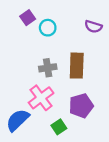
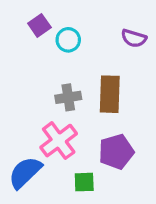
green square: (59, 127) -> (84, 182), turned 32

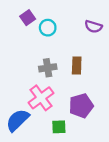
brown rectangle: (110, 94) -> (77, 66), size x0.7

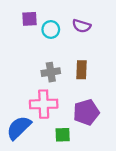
purple square: (28, 18) -> (29, 19), turned 32
purple semicircle: (93, 27) -> (82, 26), moved
pink cross: (41, 98) -> (44, 104), turned 35

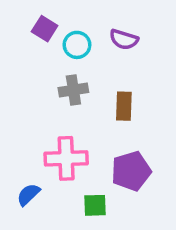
purple square: (29, 19) -> (45, 29), turned 35
gray cross: (51, 72) -> (73, 90), moved
blue semicircle: (19, 128) -> (28, 194), size x0.6

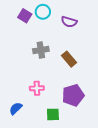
cyan circle: (77, 45) -> (43, 12), moved
brown rectangle: (124, 106) -> (69, 59), turned -42
pink cross: (66, 158) -> (37, 88), size x0.6

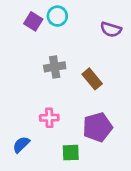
purple semicircle: (69, 22) -> (111, 29), moved

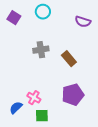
purple square: (33, 21) -> (14, 18), moved
pink cross: (49, 118) -> (34, 98), moved, turned 32
green square: (71, 153) -> (42, 116), moved

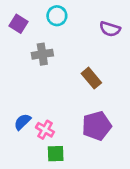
gray cross: (41, 50) -> (42, 54), moved
blue semicircle: (16, 108) -> (22, 122), moved

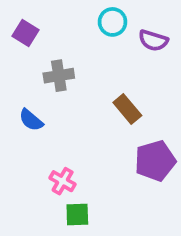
cyan circle: (57, 16) -> (113, 22), moved
blue semicircle: (22, 122) -> (31, 120), moved, turned -96
purple pentagon: (97, 126) -> (155, 161), moved

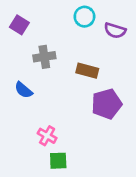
brown rectangle: (127, 109) -> (87, 71), moved, turned -35
purple pentagon: (155, 161) -> (107, 104), moved

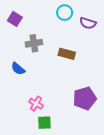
purple pentagon: (107, 104) -> (85, 98), moved

